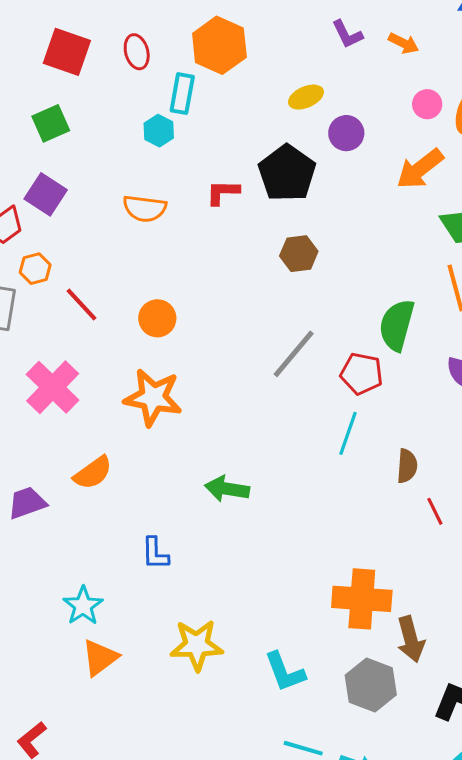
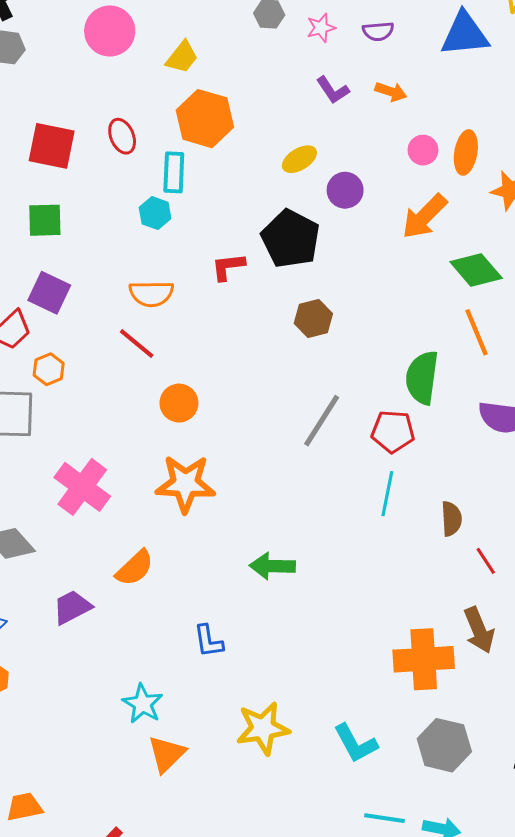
green square: (51, 123) -> (45, 220), turned 30
red line: (81, 304) -> (137, 343), moved
brown arrow: (411, 639) -> (479, 630), moved

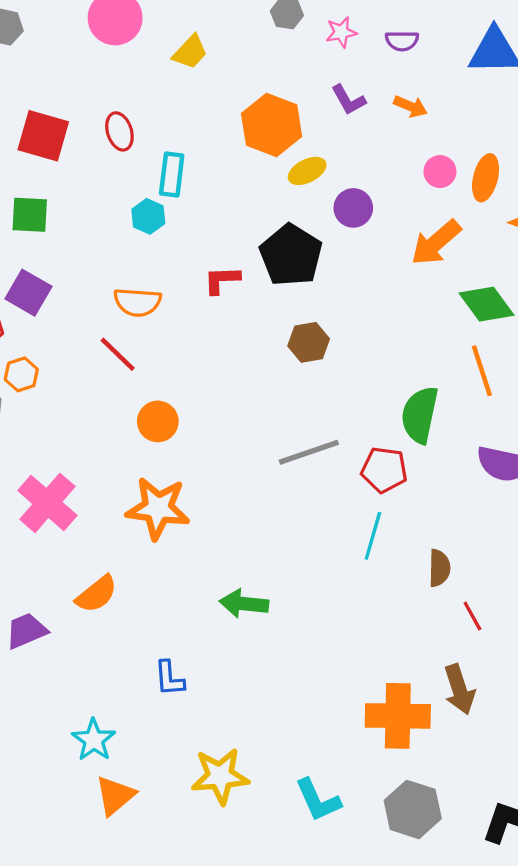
orange hexagon: (205, 119) -> (272, 125), moved
gray line: (322, 421) -> (309, 452), turned 34

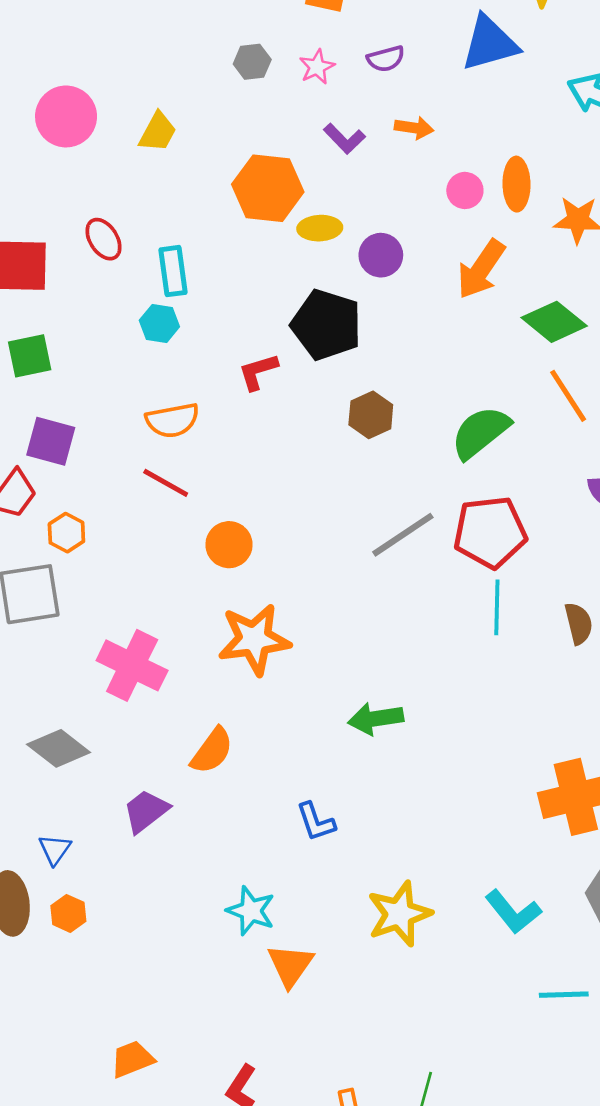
yellow ellipse: (307, 171) -> (320, 228), turned 39
green semicircle: (420, 415) -> (480, 432), moved, turned 54
red pentagon: (384, 470) -> (490, 532), size x1.4

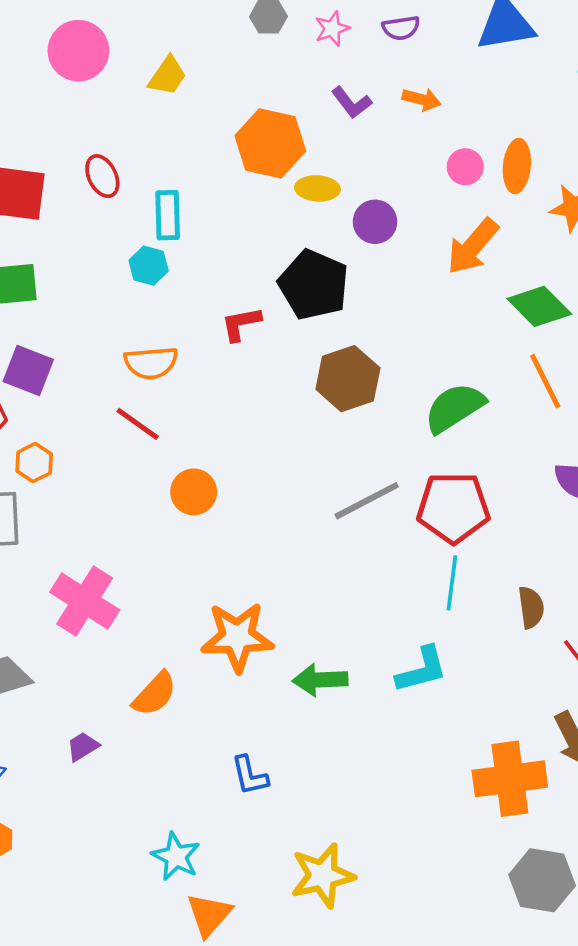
brown hexagon: (371, 415) -> (348, 379), size x1.4
orange star: (254, 639) -> (237, 637), moved
purple trapezoid: (146, 811) -> (83, 747), size x0.7
cyan L-shape: (513, 912) -> (422, 670), moved, turned -72

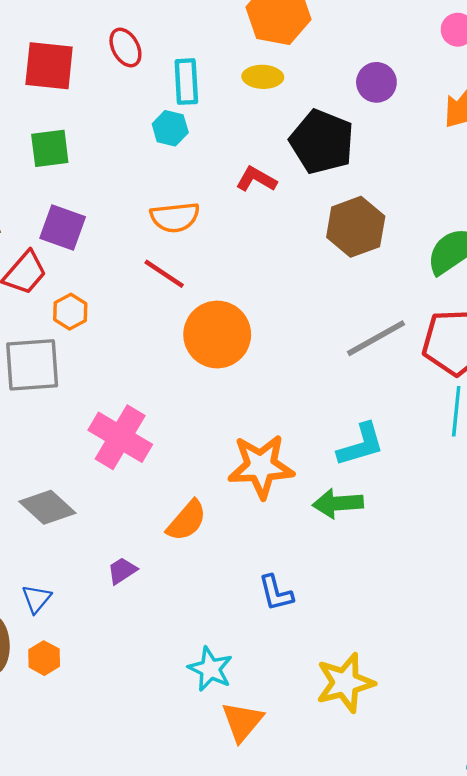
yellow ellipse: (317, 188) -> (263, 77), moved
red L-shape: (241, 324) -> (256, 179), turned 42
orange circle: (194, 492) -> (217, 334), size x1.6
cyan L-shape: (422, 670) -> (361, 445), moved

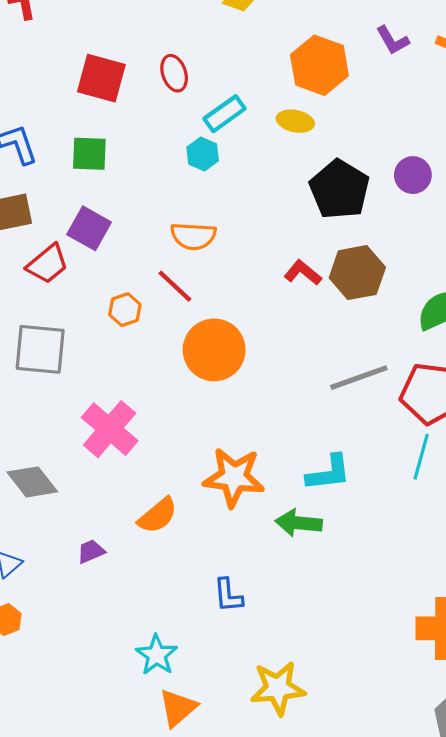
cyan rectangle: (186, 82) -> (225, 114), turned 48
purple circle: (376, 82) -> (413, 175), moved
red L-shape: (256, 179) -> (303, 273), moved
orange hexagon: (70, 312) -> (125, 310), moved

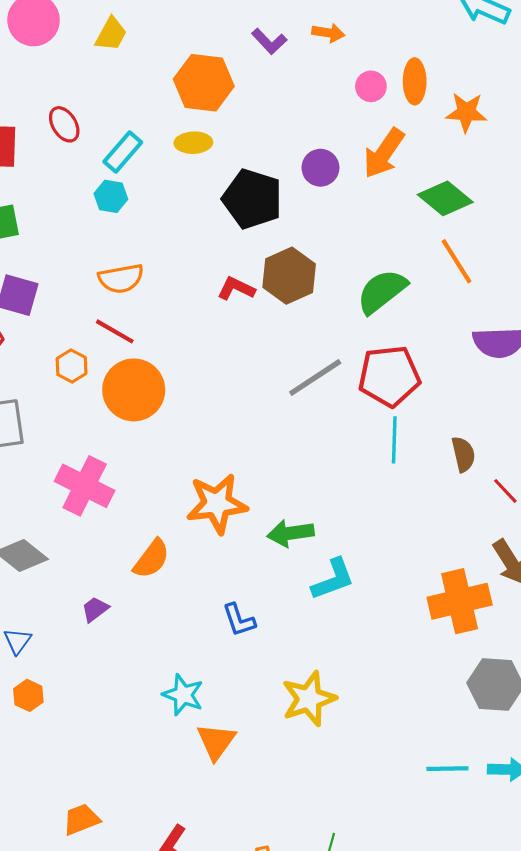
orange circle: (214, 350) -> (134, 390), moved
cyan L-shape: (329, 473) -> (333, 579), moved

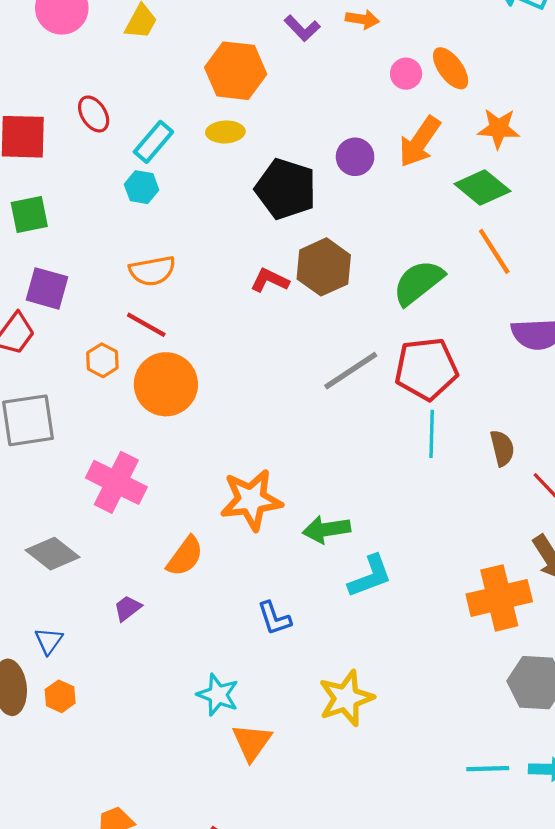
orange ellipse: (415, 81) -> (451, 68), turned -36
orange star: (466, 112) -> (499, 128), moved

